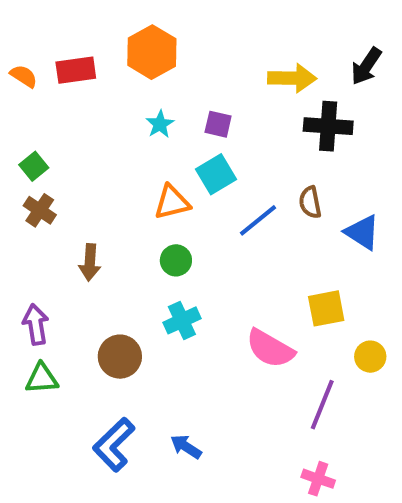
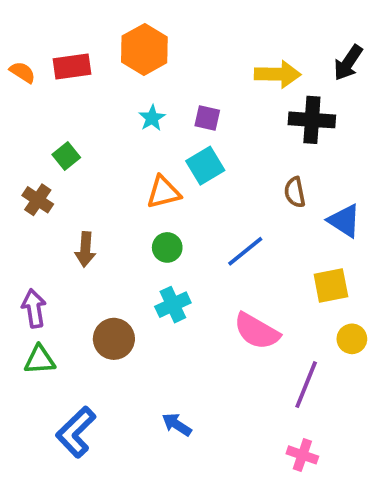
green square: (34, 166) -> (66, 156), moved
blue line: (258, 220) -> (245, 251), moved
yellow square: (326, 308) -> (331, 286), moved
blue L-shape: (114, 445) -> (76, 432), moved

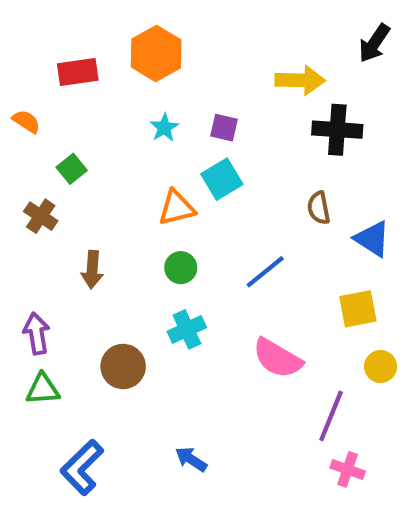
black arrow: (348, 63) -> (374, 43), moved
orange semicircle: (22, 72) -> (26, 121), moved
pink cross: (302, 455) -> (348, 469), moved

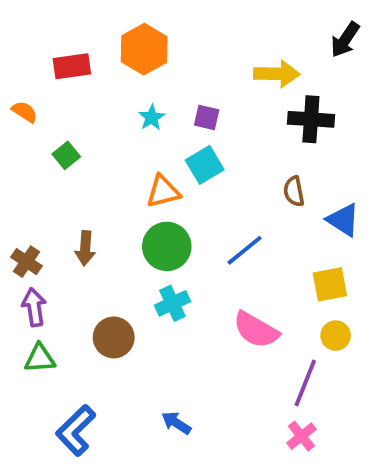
brown cross: (41, 216) -> (26, 262), moved
green circle: (181, 268) -> (167, 246), size x1.6
yellow circle: (381, 366) -> (336, 336), moved
pink cross: (348, 469) -> (301, 436), moved, turned 32

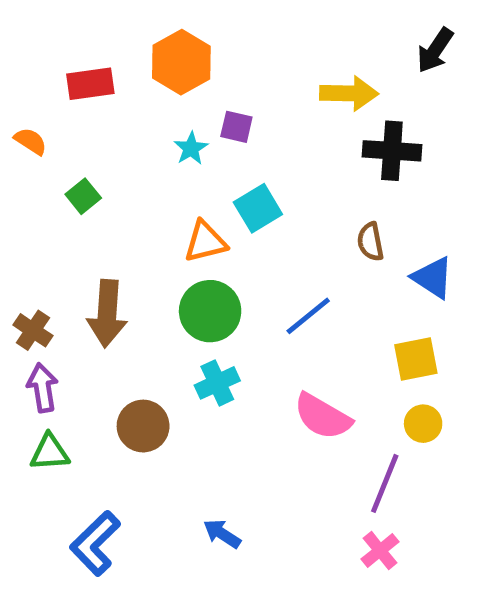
purple square: (207, 117) -> (236, 127), moved
brown arrow: (85, 248) -> (107, 314), size x1.5

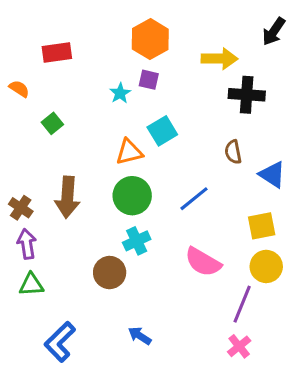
orange hexagon: (181, 62) -> (150, 39), moved
yellow circle: (423, 424) -> (266, 266), size x1.4
brown circle: (143, 426) -> (110, 273), moved

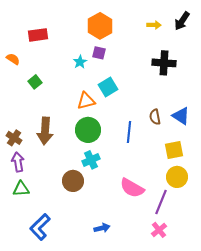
yellow arrow: (220, 59) -> (154, 25), moved, size x0.6
brown semicircle: (233, 152) -> (155, 117), moved
blue line: (194, 199) -> (129, 132), turned -45
pink semicircle: (203, 262) -> (132, 188), moved
blue arrow: (140, 336) -> (102, 228), moved, turned 133

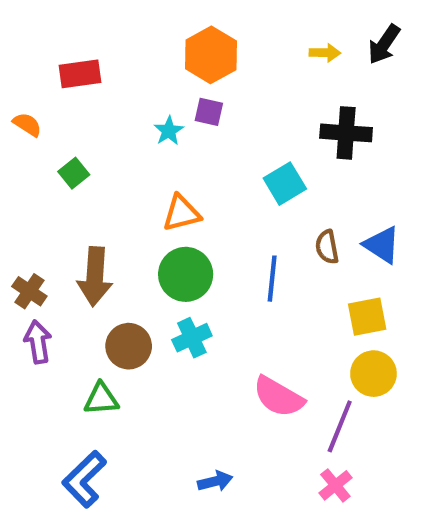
cyan square: (108, 87) -> (285, 184), moved
brown circle: (73, 181) -> (129, 346), moved
green triangle: (21, 189) -> (101, 399), moved

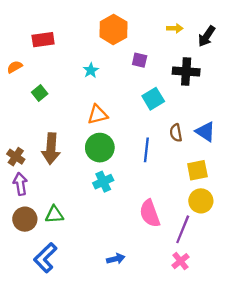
black arrow: (384, 44) -> (207, 36), moved
purple square: (209, 112) -> (140, 60), moved
orange semicircle: (27, 124) -> (15, 67), turned -63
brown circle: (129, 346) -> (25, 219), moved
pink semicircle: (278, 397) -> (150, 213), turned 40

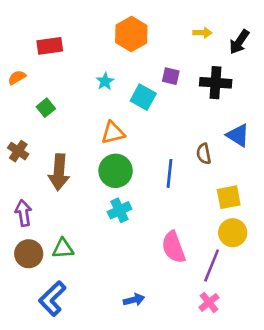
purple square: (140, 60) -> (171, 76), moved
cyan square: (153, 99) -> (143, 97), moved, turned -30
blue triangle: (205, 132) -> (238, 135), moved
brown cross: (16, 157) -> (18, 151), moved

